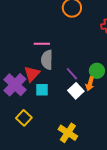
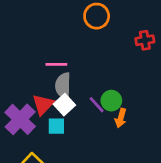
green circle: (97, 71) -> (111, 101), moved
white square: (76, 91) -> (64, 105), moved

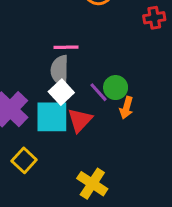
pink line: (56, 64) -> (66, 47), moved
red triangle: (43, 105) -> (80, 120), moved
cyan square: (56, 126) -> (52, 117), size x1.6

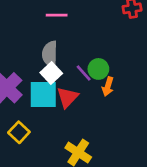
pink line: (66, 47) -> (57, 15), moved

